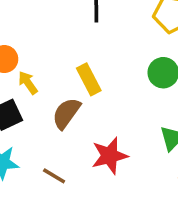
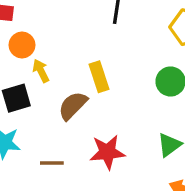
brown line: (54, 176) -> (52, 163), turned -40

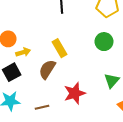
yellow arrow: (41, 71) -> (23, 52), turned 112

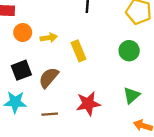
yellow arrow: (23, 52) -> (49, 38), moved
brown semicircle: (47, 69) -> (49, 78), moved

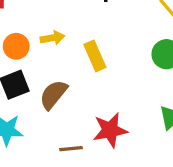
orange circle: (23, 32) -> (16, 46), moved
brown line: (50, 114) -> (71, 149), moved

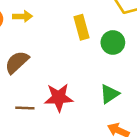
yellow rectangle: (95, 56) -> (82, 27), moved

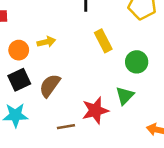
green circle: (113, 42) -> (137, 62), moved
green triangle: (109, 94) -> (125, 96), moved

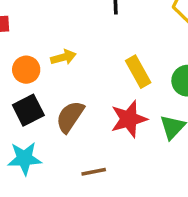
yellow rectangle: (103, 41) -> (138, 72), moved
red star: (95, 110) -> (129, 119), moved

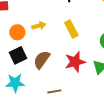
yellow rectangle: (138, 72) -> (71, 29), moved

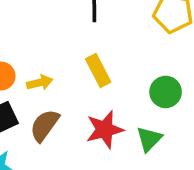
yellow arrow: (39, 26) -> (40, 83), moved

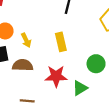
yellow arrow: (40, 83) -> (26, 40), turned 64
brown semicircle: (45, 125) -> (23, 65), turned 42

